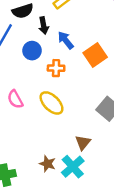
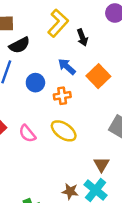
black arrow: (44, 25) -> (82, 37), moved

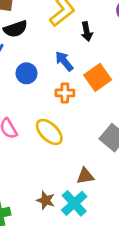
orange cross: (62, 96) -> (65, 93), moved
brown triangle: (101, 165) -> (85, 176), turned 42

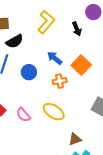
black arrow: (87, 32) -> (77, 29), moved
brown triangle: (85, 176) -> (75, 139), moved

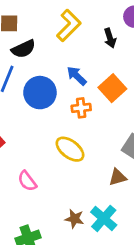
blue circle: (29, 72) -> (40, 93), size x1.5
pink semicircle: (23, 115) -> (27, 181), moved
brown triangle: (75, 139) -> (118, 177), moved

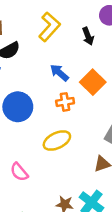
blue circle: (40, 93) -> (18, 107), moved
yellow ellipse: (70, 149) -> (57, 141), turned -60

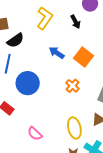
orange cross: (65, 102) -> (72, 86), moved, turned -32
yellow ellipse: (57, 141) -> (74, 128), moved, turned -70

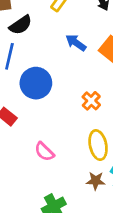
orange cross: (72, 86) -> (91, 101), moved

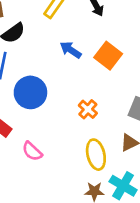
pink semicircle: (44, 152) -> (32, 151), moved

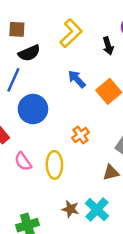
yellow ellipse: (96, 155) -> (54, 165), moved

